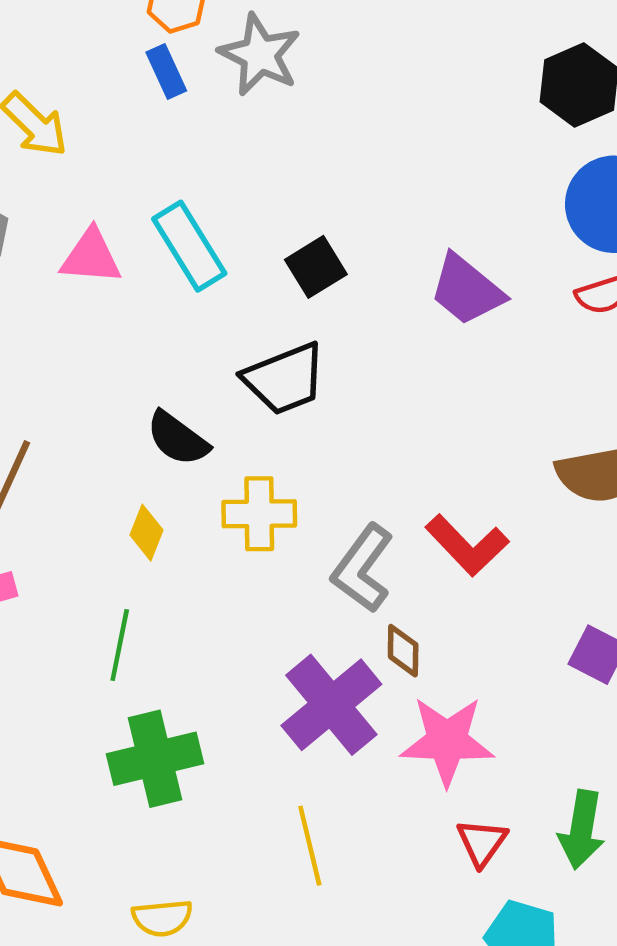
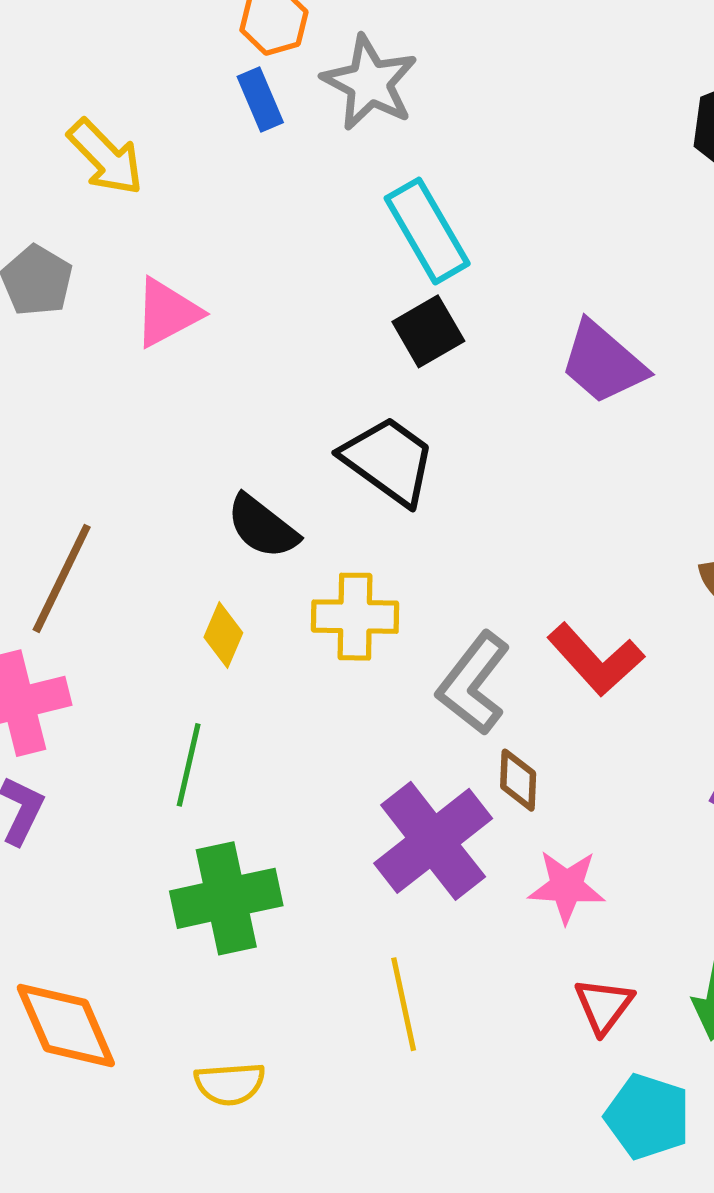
cyan rectangle: (189, 246) -> (427, 231), moved
pink triangle: (91, 257) -> (167, 313), turned -34
black trapezoid: (285, 379) -> (389, 460), turned -124
pink star: (447, 741) -> (567, 887), size x0.7

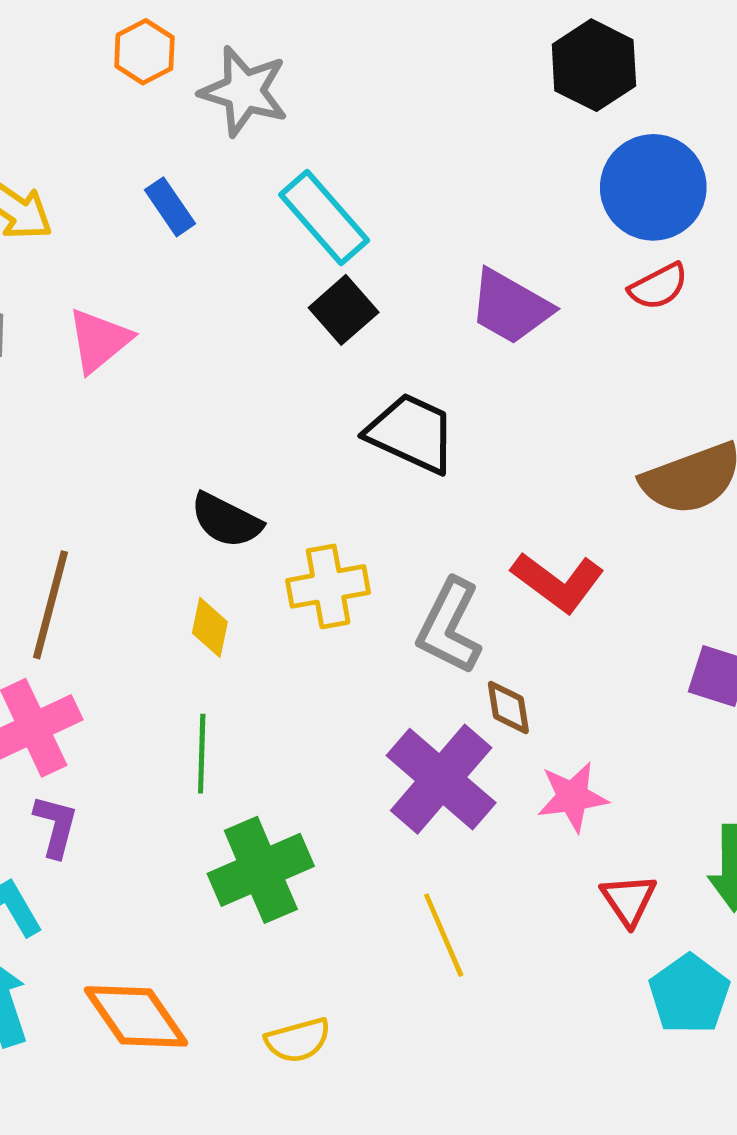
blue rectangle: (260, 99) -> (170, 207), moved
black trapezoid: (389, 460) -> (411, 433), moved
cyan pentagon: (648, 1117) -> (689, 994), turned 30

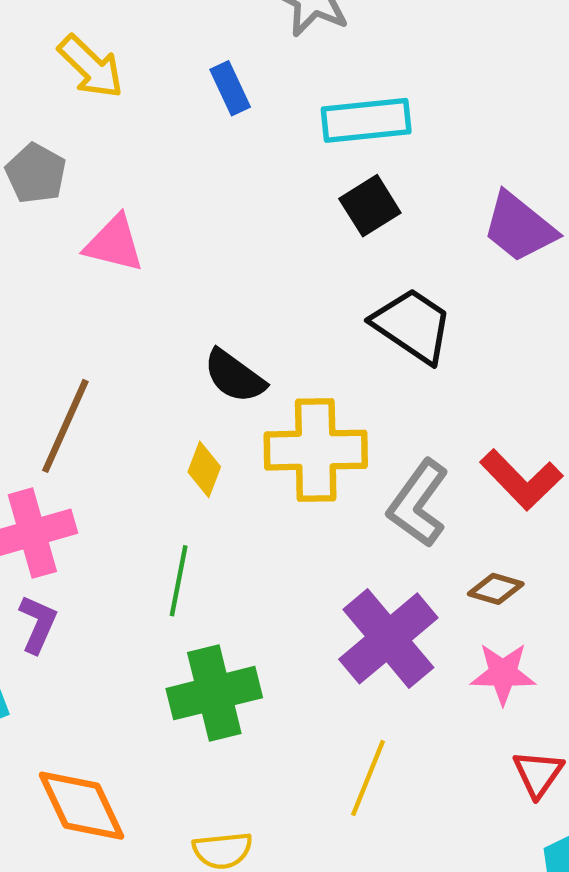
cyan rectangle: (324, 218) -> (366, 120), turned -64
pink triangle: (99, 340) -> (114, 244), moved, turned 44
yellow cross: (328, 586) -> (316, 450), size x1.4
brown diamond: (508, 707) -> (496, 589), moved, turned -74
yellow line: (444, 935) -> (368, 778), turned 36

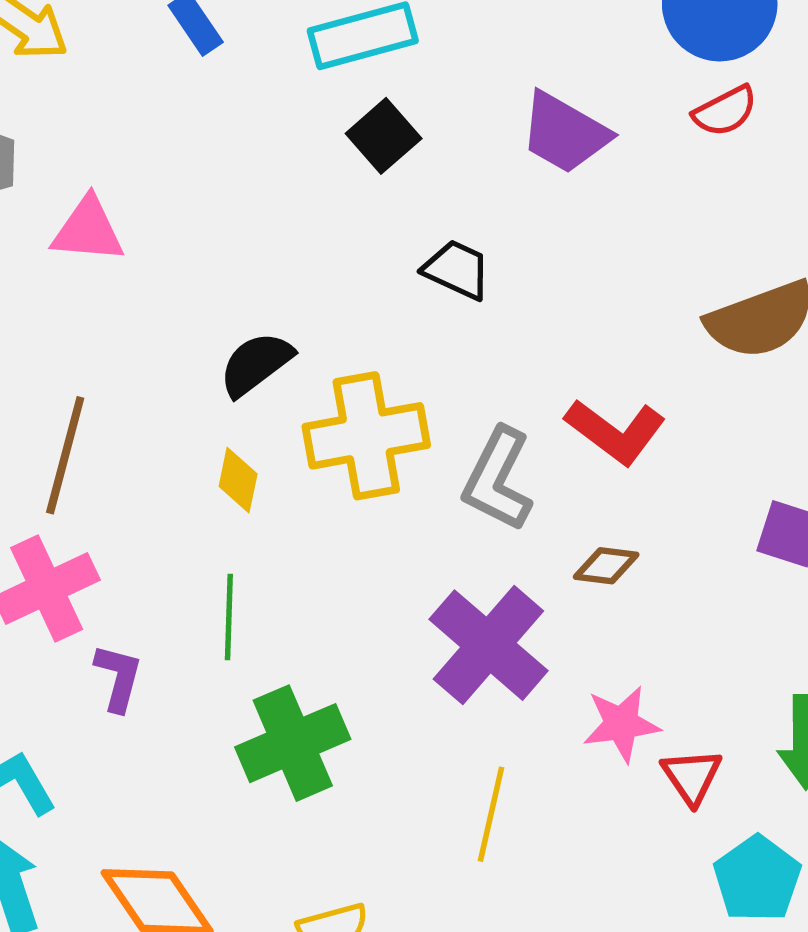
black trapezoid: (412, 325) -> (457, 270), size x0.7
black semicircle: (234, 376) -> (256, 364), turned 116
purple L-shape: (38, 624) -> (118, 678), moved
pink star: (503, 673) -> (621, 724), moved

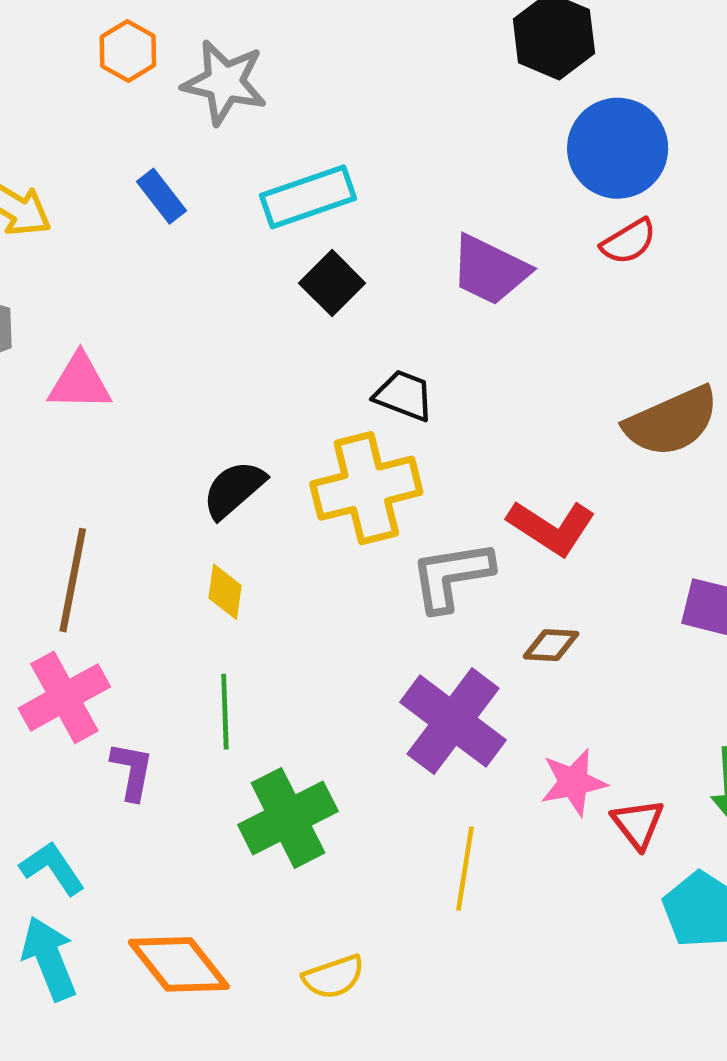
yellow cross: (366, 436) -> (366, 488), moved
gray L-shape: (498, 479) -> (452, 576), turned 58

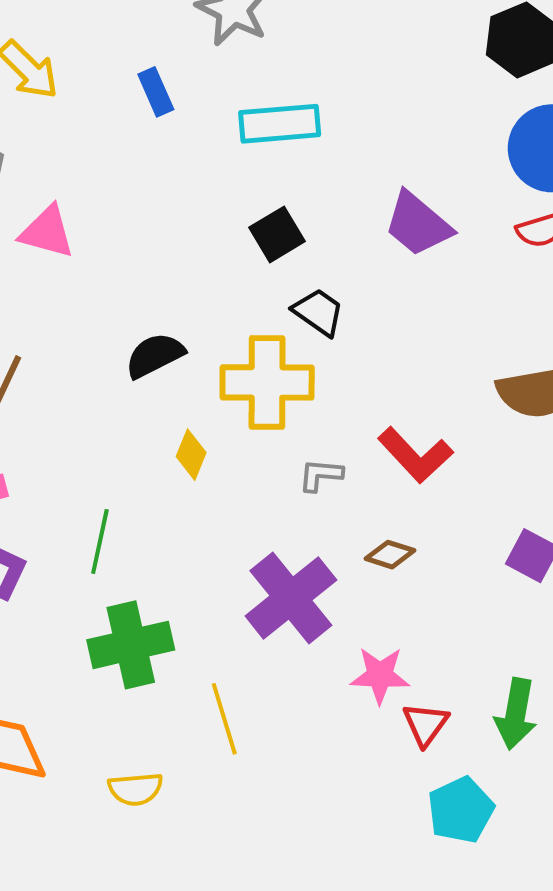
black square: (332, 283) -> (277, 234), moved
gray L-shape: (452, 576) -> (321, 475), size x0.6
yellow diamond: (225, 592) -> (191, 455), moved
yellow line: (465, 869) -> (224, 719), moved, turned -40

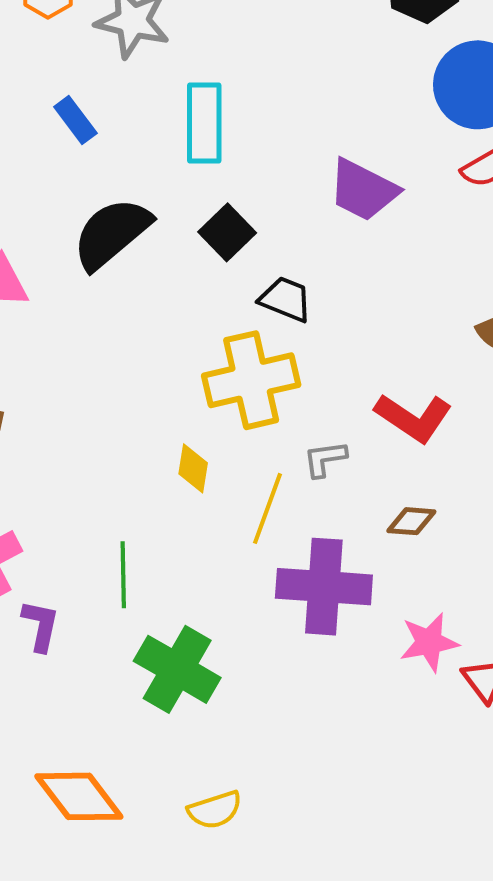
cyan rectangle: (280, 124) -> (204, 123), turned -72
black semicircle: (155, 355) -> (112, 233), moved, size x1.4
purple cross: (291, 598) -> (324, 587), turned -34
green cross: (131, 645) -> (177, 669), turned -34
yellow line: (224, 719) -> (267, 508), moved, turned 50

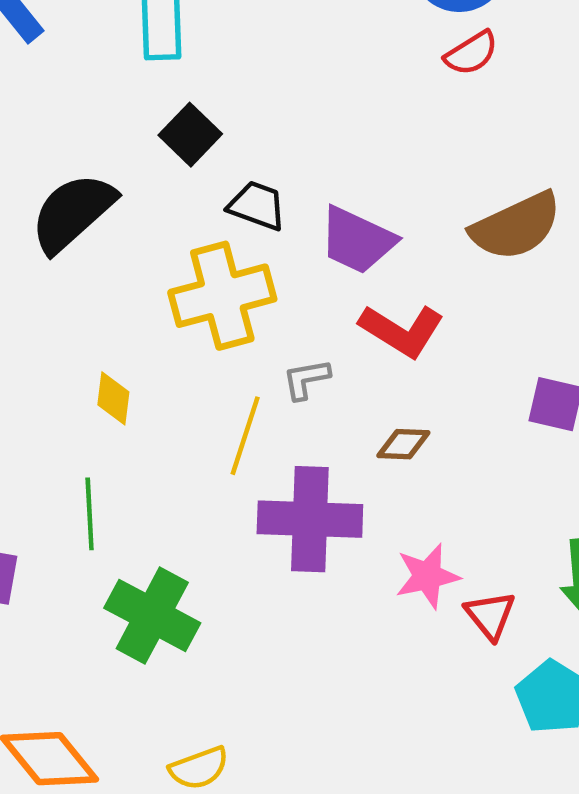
purple trapezoid: (363, 190) -> (357, 240), moved
black semicircle: (112, 233) -> (73, 213), moved
yellow diamond: (193, 468) -> (113, 398), moved

